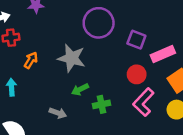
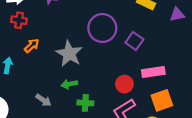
purple square: (136, 40) -> (134, 41), moved

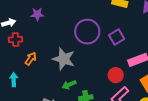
purple square: (134, 41) -> (117, 37), turned 35

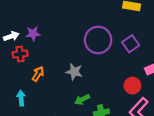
purple star: (37, 14) -> (33, 34), moved
gray star: (64, 59) -> (74, 72), size x0.7

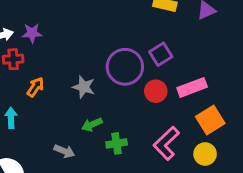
purple circle: (98, 40) -> (125, 67), moved
red circle: (132, 86) -> (156, 91), moved

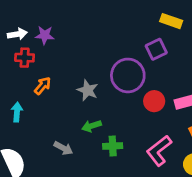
purple square: (161, 54) -> (156, 49), moved

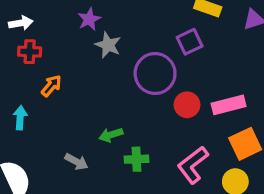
purple star: (45, 35) -> (89, 19), moved, turned -30
gray star: (88, 90) -> (108, 45), moved

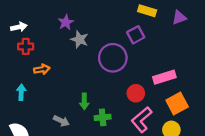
orange arrow: (51, 86) -> (42, 69), turned 42
red circle: (187, 105) -> (136, 93), moved
green arrow: (111, 135) -> (84, 101), turned -70

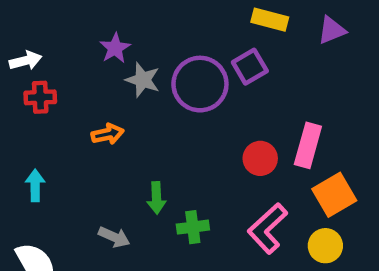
purple circle: (113, 58) -> (200, 84), moved
orange arrow: (42, 69) -> (108, 134), moved
pink rectangle: (164, 77) -> (308, 145), turned -55
red circle: (136, 93) -> (260, 158), moved

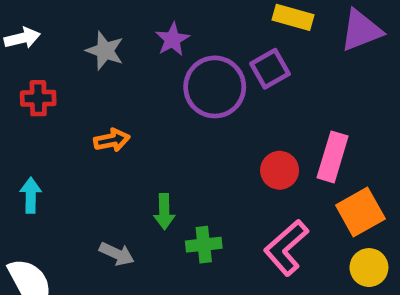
purple triangle: (332, 30) -> (361, 30), size x1.4
purple star: (115, 48) -> (172, 39), moved
white arrow: (26, 61) -> (22, 38), moved
gray star: (143, 80) -> (105, 51), moved
yellow circle: (325, 246) -> (369, 268), moved

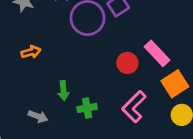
pink rectangle: (333, 157) -> (157, 53), turned -56

